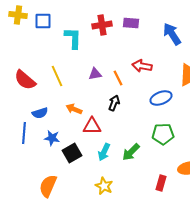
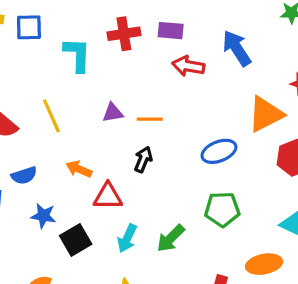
red arrow: (142, 66) -> (188, 66), moved
orange line: (118, 78) -> (150, 119), turned -63

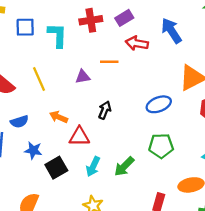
blue square: (29, 27) -> (25, 27), moved
purple rectangle: (171, 31) -> (124, 18), turned -36
orange line: (150, 119) -> (109, 62), moved

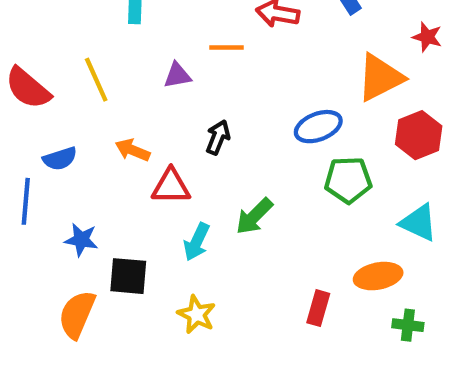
green pentagon: (161, 146) -> (348, 180), moved
blue star: (33, 150) -> (81, 240), moved
green arrow: (124, 167) -> (254, 216), moved
black square: (56, 168) -> (128, 276), moved, turned 35

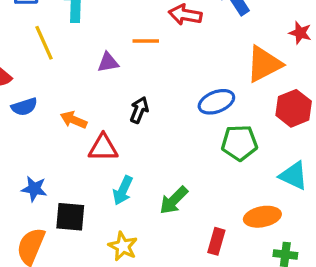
yellow line: (96, 80) -> (44, 43), moved
blue semicircle: (60, 159) -> (24, 107), moved
green arrow: (254, 216) -> (174, 200), moved

